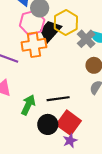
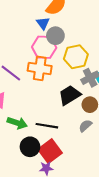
black trapezoid: (50, 31) -> (70, 95), moved
green arrow: (28, 105) -> (17, 123), turned 66

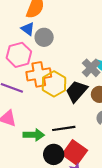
pink hexagon: (44, 47) -> (19, 55), moved
yellow hexagon: (76, 57) -> (54, 84), moved

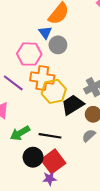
green arrow: (34, 135) -> (20, 133), turned 132

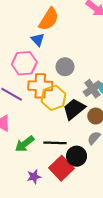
gray circle: (58, 45) -> (65, 67), moved
black circle: (33, 157) -> (77, 156), moved
purple star: (50, 179) -> (34, 177), moved

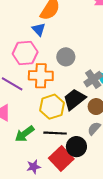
yellow hexagon: (53, 98) -> (52, 107), moved

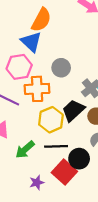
blue triangle: (39, 29) -> (31, 42), size x1.5

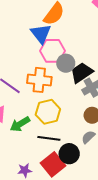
pink hexagon: (19, 67) -> (52, 51), moved
black trapezoid: (73, 110) -> (82, 73), moved
green arrow: (25, 150) -> (20, 124), moved

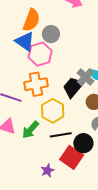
gray circle: (66, 63) -> (51, 34), moved
black trapezoid: (82, 73) -> (73, 87), moved

